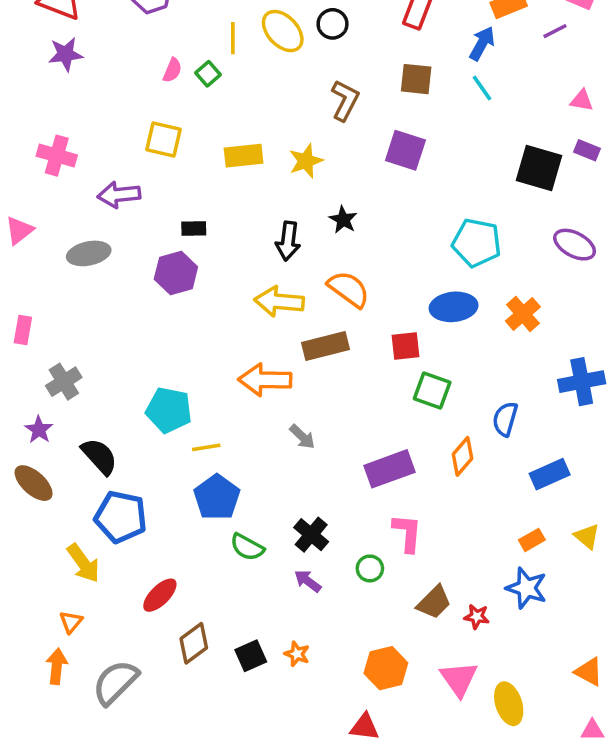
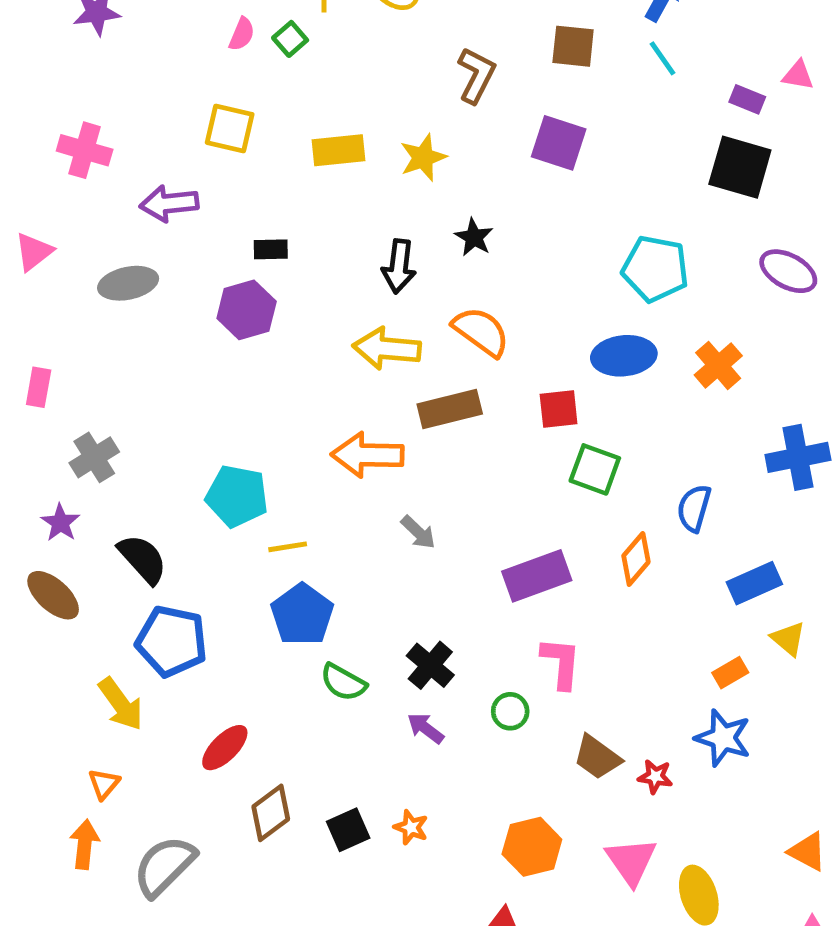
purple rectangle: (587, 150) -> (747, 99), moved
yellow triangle: (587, 536) -> (788, 639), moved
brown trapezoid: (434, 602) -> (597, 757), turned 81

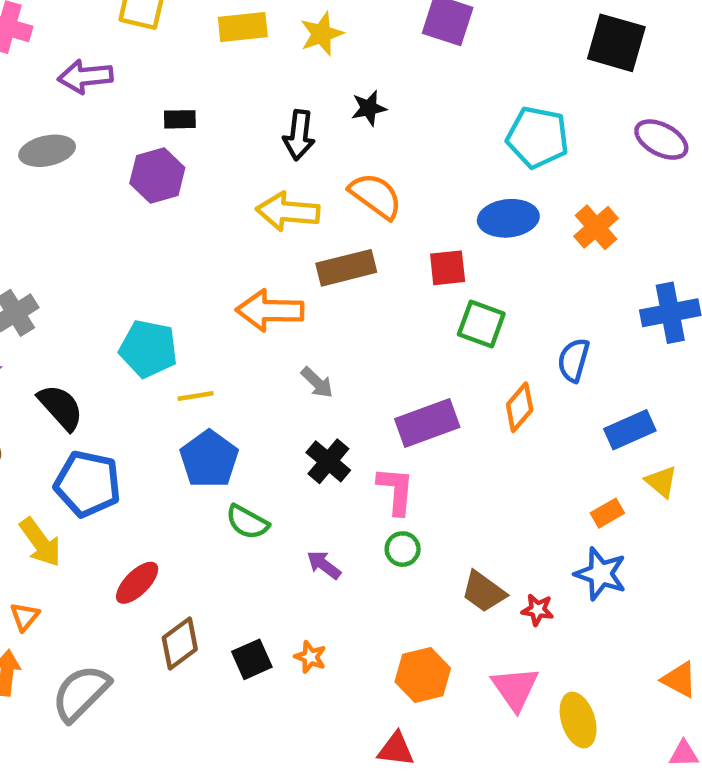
black star: (474, 237) -> (369, 108), turned 30
pink L-shape: (561, 663) -> (396, 491), moved
black cross: (430, 665) -> (328, 461), moved

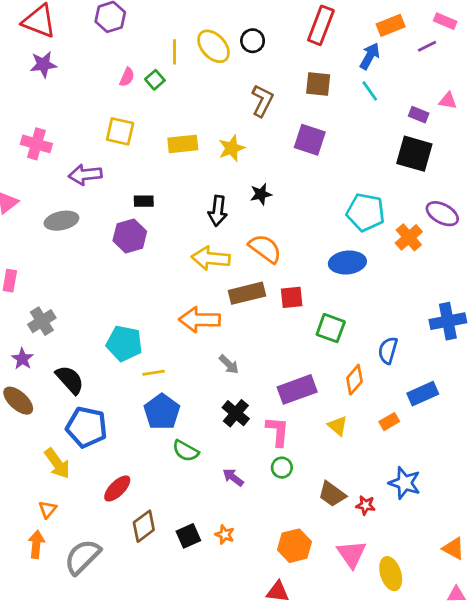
orange cross: (596, 227) -> (409, 237), moved
red square: (448, 268) -> (292, 297), moved
yellow triangle: (661, 482) -> (338, 426), moved
orange rectangle: (607, 513) -> (389, 422), moved

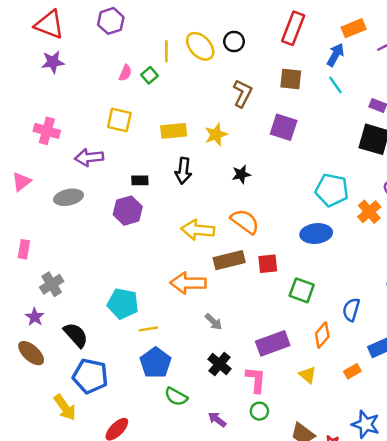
black arrow: (218, 211) -> (183, 171), moved

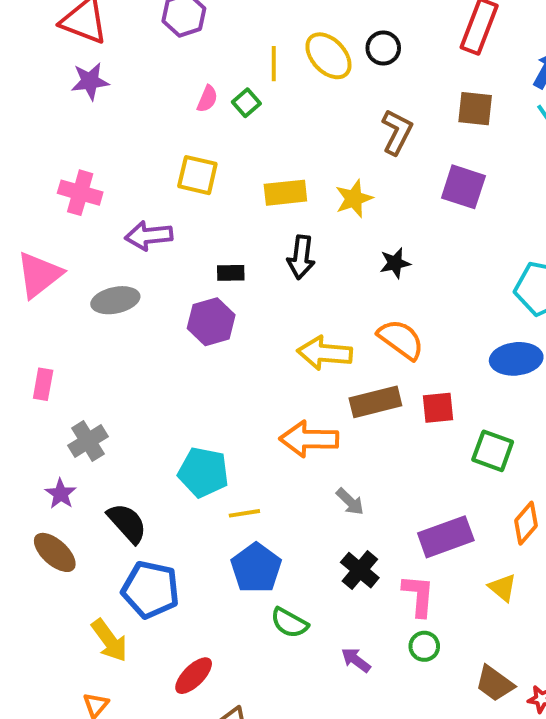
pink triangle: (21, 182) -> (39, 275), size x1.5

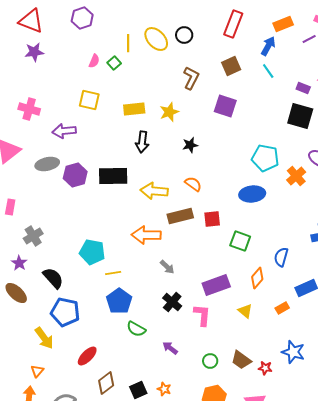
brown square: (475, 109) -> (231, 66), turned -30
black rectangle: (231, 273) -> (113, 176), moved, size x2.0
purple hexagon: (211, 322) -> (75, 175), moved
orange semicircle: (401, 339) -> (193, 184), size x0.7
green circle: (424, 646) -> (210, 361), moved

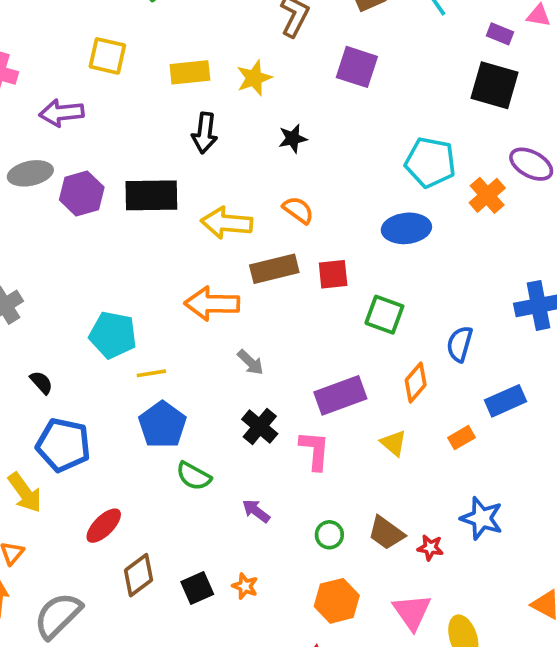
black semicircle: (53, 278) -> (41, 383), size x0.6

